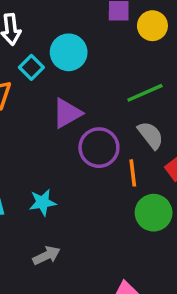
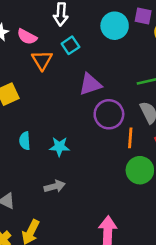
cyan circle: (69, 52) -> (115, 26), moved

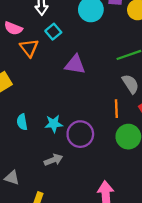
purple triangle: (90, 84) -> (75, 65), turned 35
purple circle: (109, 114) -> (80, 134), moved

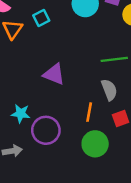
purple triangle: (75, 65) -> (54, 74), moved

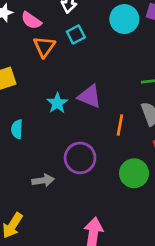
orange line: (89, 112) -> (120, 125), moved
cyan star: (21, 113) -> (57, 103), moved, turned 30

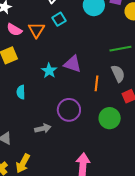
pink semicircle: (31, 20) -> (14, 30), moved

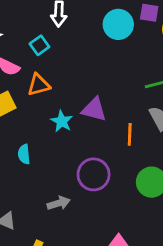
cyan square: (59, 19) -> (39, 45), moved
orange triangle: (36, 30) -> (39, 85), moved, turned 48

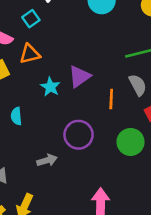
purple triangle: (94, 109) -> (79, 76), turned -50

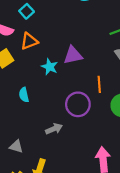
purple triangle: (79, 76) -> (73, 55), turned 30
orange line: (111, 99) -> (99, 84), moved

